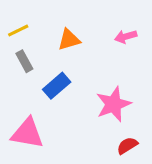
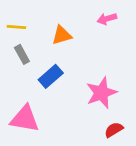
yellow line: (18, 30) -> (16, 27), turned 30
pink arrow: (126, 37) -> (107, 19), moved

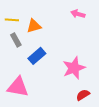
pink arrow: (107, 19) -> (78, 14), turned 32
orange triangle: (62, 35) -> (34, 26), moved

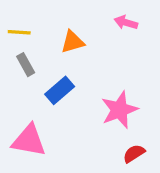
orange triangle: (34, 26) -> (73, 42), moved

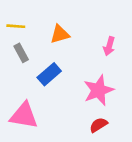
pink arrow: (126, 23) -> (109, 46), moved, turned -90
red semicircle: (134, 153) -> (99, 125), moved

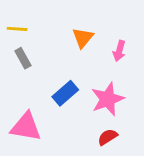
orange triangle: (60, 34) -> (83, 38), moved, turned -35
blue rectangle: (49, 74) -> (65, 93), moved

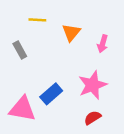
yellow line: (17, 29) -> (37, 20), moved
blue rectangle: (65, 93) -> (51, 94), moved

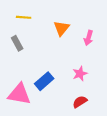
yellow line: (37, 20) -> (24, 17), moved
pink star: (93, 85) -> (80, 74), size x0.6

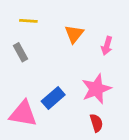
pink star: (80, 74) -> (96, 89), size x1.6
red semicircle: (80, 102) -> (96, 123), turned 104

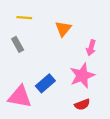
pink arrow: (107, 46) -> (91, 48), moved
red semicircle: (96, 123) -> (82, 105), turned 88

